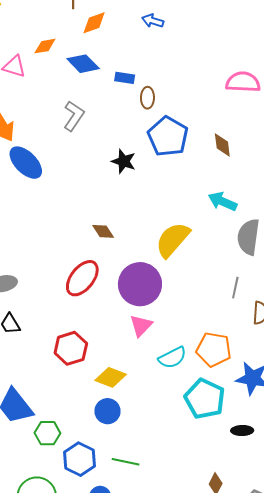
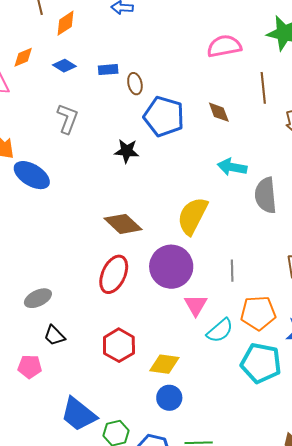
blue diamond: (83, 64) -> (64, 66), size x0.7
brown diamond: (103, 231) -> (123, 224), size x1.6
gray line: (235, 288) -> (232, 271), moved
pink triangle: (141, 326) -> (196, 305), moved

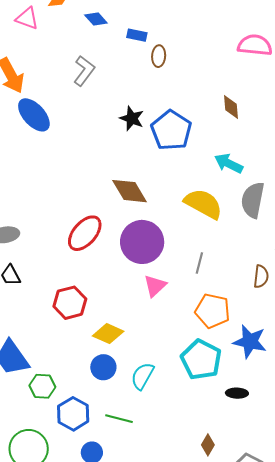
blue pentagon: (164, 117) -> (171, 130), moved
yellow semicircle: (193, 216) -> (203, 204), moved, turned 75
brown diamond: (123, 224) -> (129, 191), moved
cyan semicircle: (220, 330) -> (143, 376), moved, turned 144

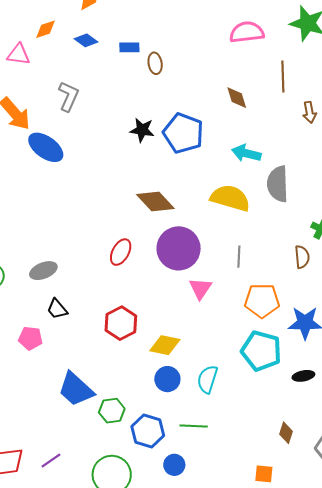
gray L-shape: (84, 71) -> (68, 96), moved
red ellipse: (85, 233) -> (121, 252), size x0.7

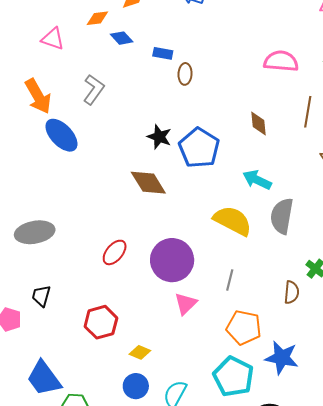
orange diamond: (45, 29) -> (97, 18), moved
brown diamond: (155, 201) -> (148, 183), moved
gray ellipse: (43, 271) -> (35, 232), moved, size x1.4
black trapezoid: (57, 309) -> (41, 296), turned 45
yellow diamond: (165, 345) -> (140, 352), size x0.7

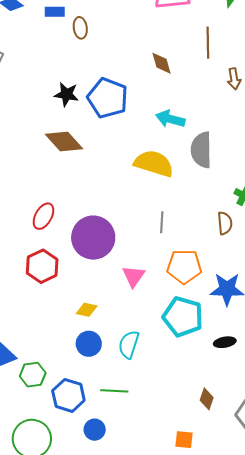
purple circle: (172, 260) -> (93, 238), moved
pink triangle: (186, 304) -> (134, 276), moved
red hexagon: (101, 322) -> (42, 266), moved

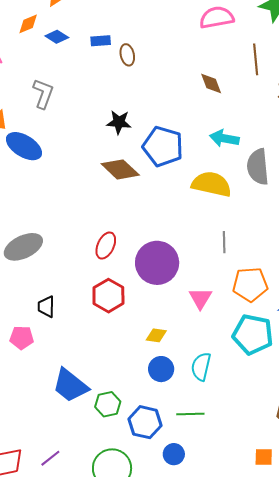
blue pentagon: (108, 98) -> (163, 146), moved

